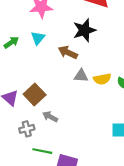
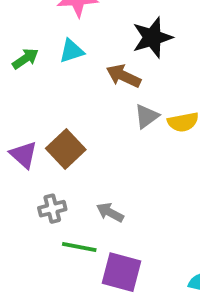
cyan triangle: (38, 38) -> (72, 51), turned 32
gray triangle: (81, 76) -> (147, 116), turned -40
gray arrow: (50, 117) -> (110, 212), moved

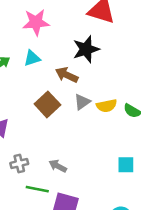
brown square: (66, 149) -> (47, 104), moved

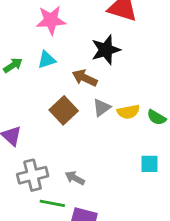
gray cross: (19, 163) -> (33, 175), size x1.5
cyan square: (126, 165) -> (150, 164), moved

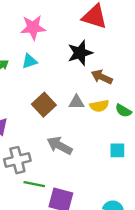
brown arrow: (85, 78) -> (102, 77), moved
gray triangle: (102, 108) -> (76, 102), turned 35
gray arrow: (75, 178) -> (60, 146), moved, size x1.5

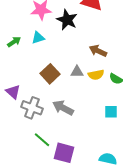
black star: (80, 53) -> (67, 20), moved, turned -30
gray cross: (17, 160) -> (32, 108), moved, turned 35
green line: (34, 184) -> (42, 140), turned 30

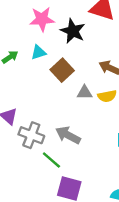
brown square: (50, 74) -> (62, 70), moved
green line: (42, 140) -> (51, 160), moved

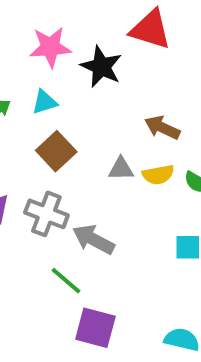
brown square: (62, 70) -> (56, 151), moved
gray cross: (31, 135) -> (46, 214), moved

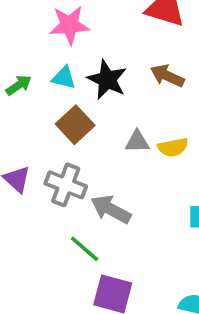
black star: (101, 67) -> (107, 80), moved
cyan triangle: (44, 102) -> (64, 78), turned 32
brown arrow: (162, 128) -> (167, 76), moved

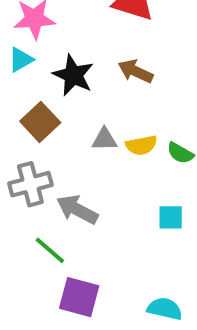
cyan triangle: (64, 78) -> (21, 60), moved, turned -44
gray cross: (66, 185) -> (30, 184), turned -36

